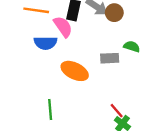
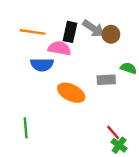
pink semicircle: (63, 27) -> (59, 48), turned -45
green line: (50, 109) -> (26, 128), moved

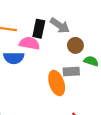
brown circle: (111, 34) -> (75, 45), moved
orange ellipse: (71, 93) -> (57, 83), moved, turned 45

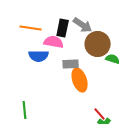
brown circle: (75, 45) -> (98, 44), size x1.6
gray rectangle: (71, 72) -> (71, 64), moved

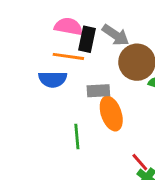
orange line: (31, 28) -> (68, 56), moved
pink semicircle: (54, 42) -> (68, 26), moved
green line: (25, 110) -> (77, 136), moved

